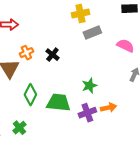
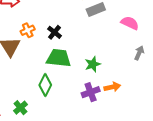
green diamond: (30, 95) -> (45, 85), moved
green trapezoid: (58, 103) -> (59, 58), moved

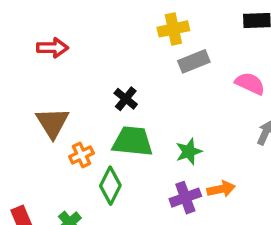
orange cross: (28, 30) -> (81, 155), moved

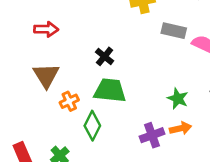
red arrow: (52, 48) -> (46, 29), moved
gray rectangle: (194, 61) -> (174, 31), moved, turned 35
green star: (189, 152) -> (178, 99), moved, turned -30

